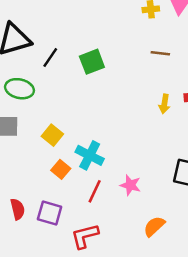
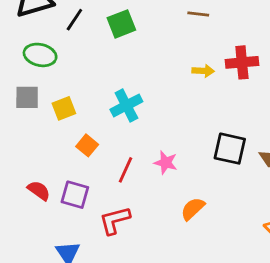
yellow arrow: (164, 104) -> (203, 71), turned -96
yellow square: (52, 135) -> (64, 108), moved, turned 30
cyan cross: (90, 155) -> (126, 105), moved, turned 36
red semicircle: (18, 209) -> (39, 190), turned -40

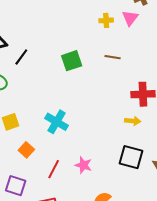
green square: (121, 24) -> (72, 61), moved
yellow arrow: (203, 71) -> (133, 121), moved
cyan cross: (126, 105) -> (57, 122), turned -35

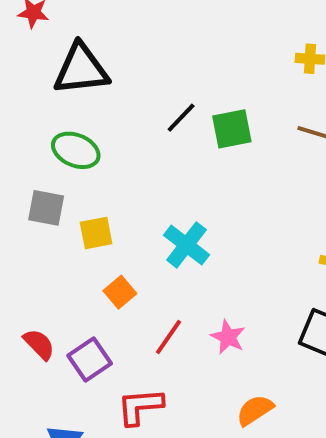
black line: (21, 57) -> (181, 118), moved
purple square: (16, 186) -> (90, 360), turned 30

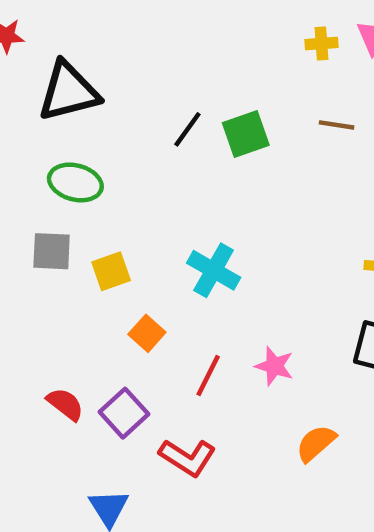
red L-shape: (140, 407) -> (188, 457), turned -135

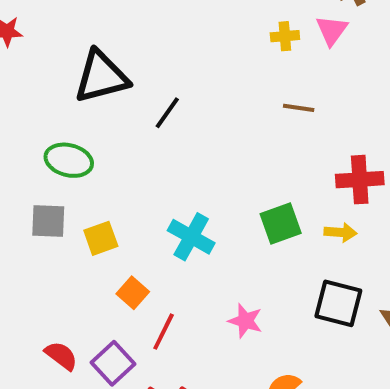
black triangle: (69, 92) -> (101, 77), moved
green square: (246, 134) -> (281, 223), moved
red line: (208, 376) -> (164, 332), moved

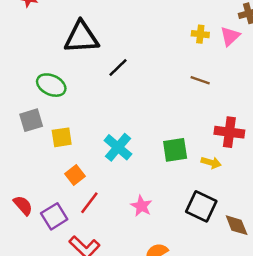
gray square: (48, 221) -> (31, 120), turned -30

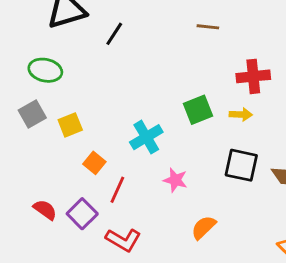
cyan cross: (118, 147) -> (146, 137), moved, turned 32

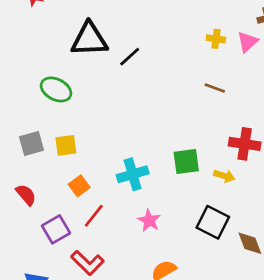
black line: (114, 34) -> (130, 57), moved
gray square: (32, 114) -> (31, 143), moved
red semicircle: (45, 210) -> (26, 195), moved

